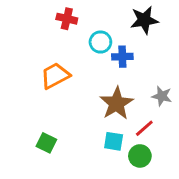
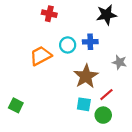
cyan circle: (100, 42) -> (68, 45), moved
gray star: (162, 96) -> (119, 62), moved
green square: (46, 143) -> (16, 105), moved

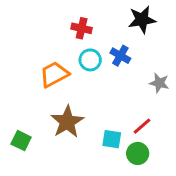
red cross: (49, 14) -> (82, 28), moved
blue cross: (90, 42) -> (120, 56), turned 32
brown star: (86, 76) -> (67, 122), moved

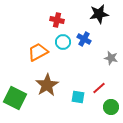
green square: (21, 141) -> (15, 98), size x1.6
green circle: (138, 153) -> (111, 107), moved

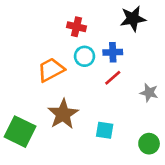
blue cross: (84, 39) -> (113, 52), turned -32
gray star: (111, 58) -> (149, 93), moved
red line: (99, 88) -> (113, 78), moved

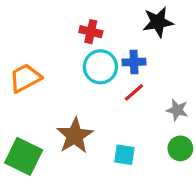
cyan circle: (85, 56) -> (100, 67), size x1.4
orange trapezoid: (51, 70) -> (25, 78), moved
green circle: (149, 144) -> (180, 148), moved

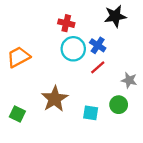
blue cross: (134, 62) -> (98, 45), turned 35
green circle: (180, 148) -> (119, 105), moved
green square: (24, 156) -> (17, 114), size x0.6

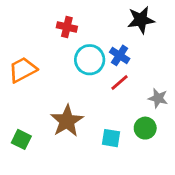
red cross: (66, 23) -> (67, 27), moved

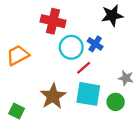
red cross: (67, 27) -> (53, 21), size x1.5
red line: (120, 83) -> (84, 68), moved
cyan square: (111, 138) -> (88, 94), moved, size x1.6

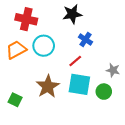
black star: (112, 15) -> (72, 14), moved
red cross: (53, 21) -> (26, 19), moved
cyan circle: (71, 47) -> (44, 46), moved

